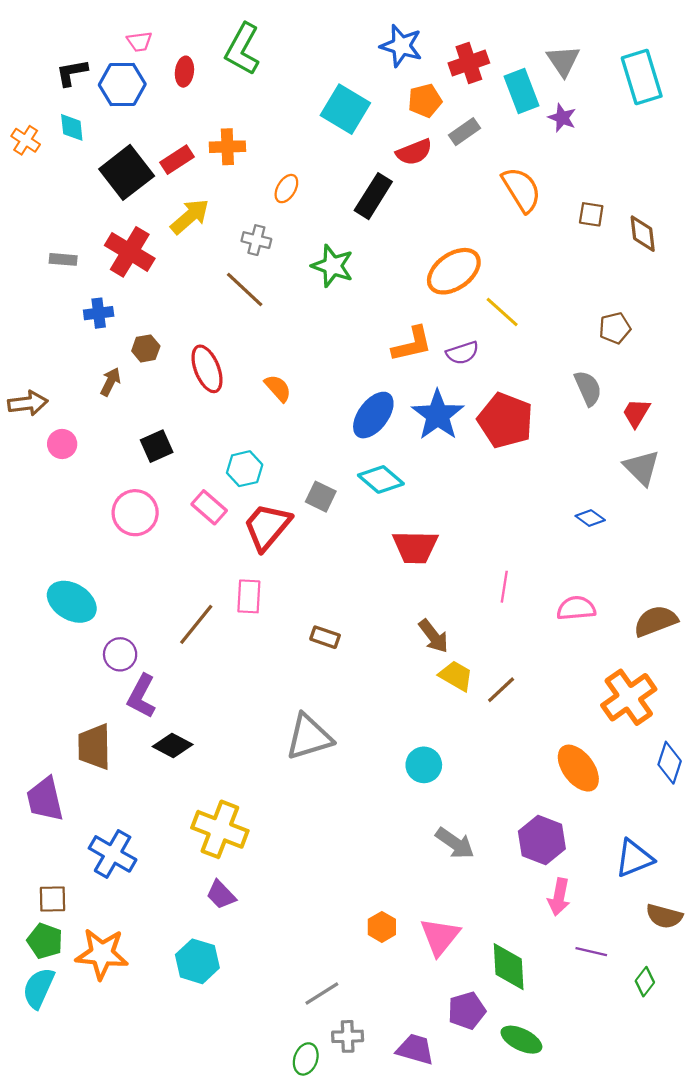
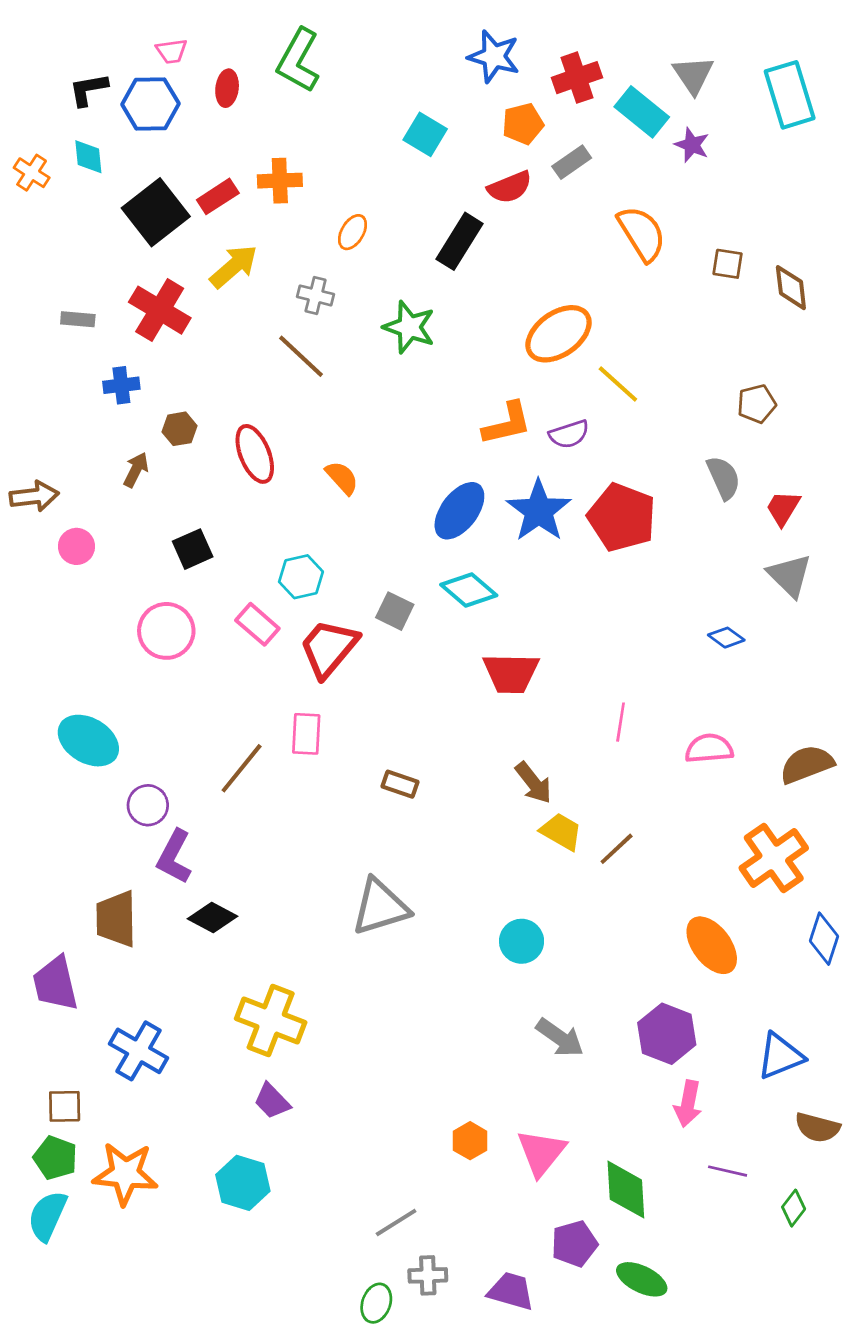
cyan rectangle: (521, 91) -> (642, 112), turned -30
cyan square: (345, 109) -> (425, 134), size x0.7

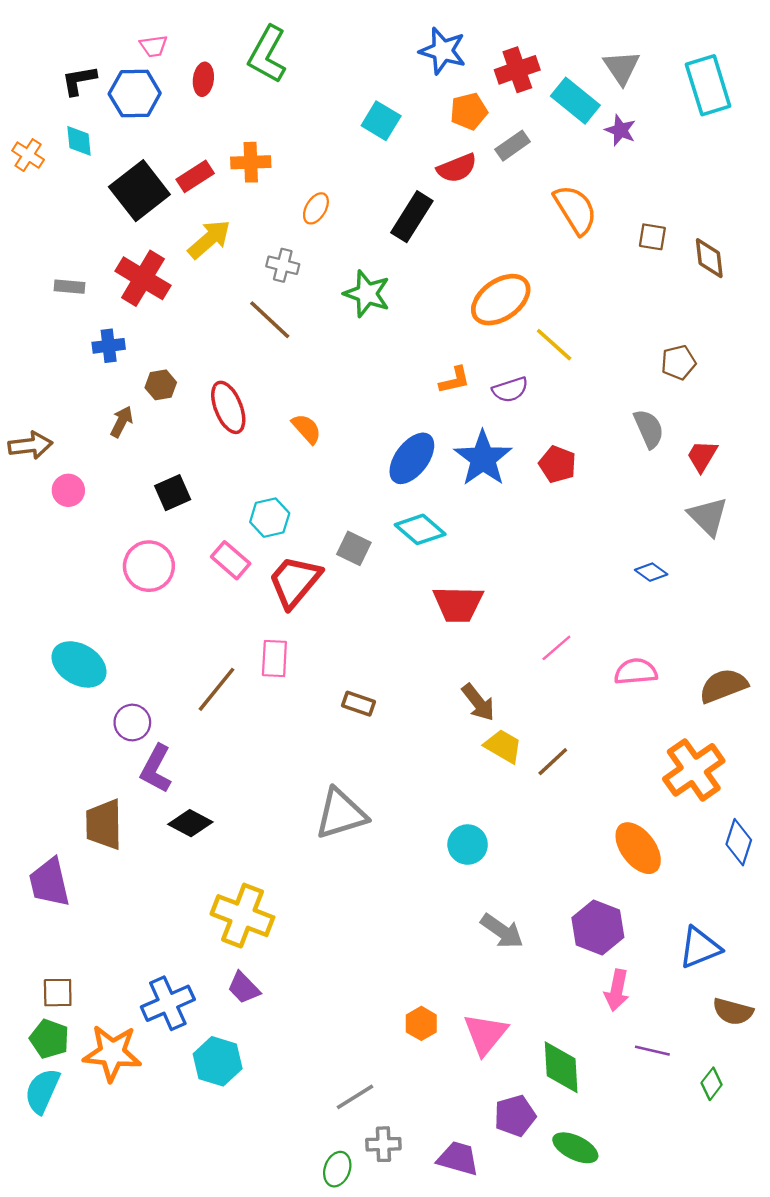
orange L-shape: (507, 424) -> (455, 380), size x0.7
red pentagon: (622, 517) -> (558, 464), size x0.6
pink line: (621, 722) -> (556, 648), turned 40
blue cross: (139, 1051) -> (168, 1003), moved, turned 36

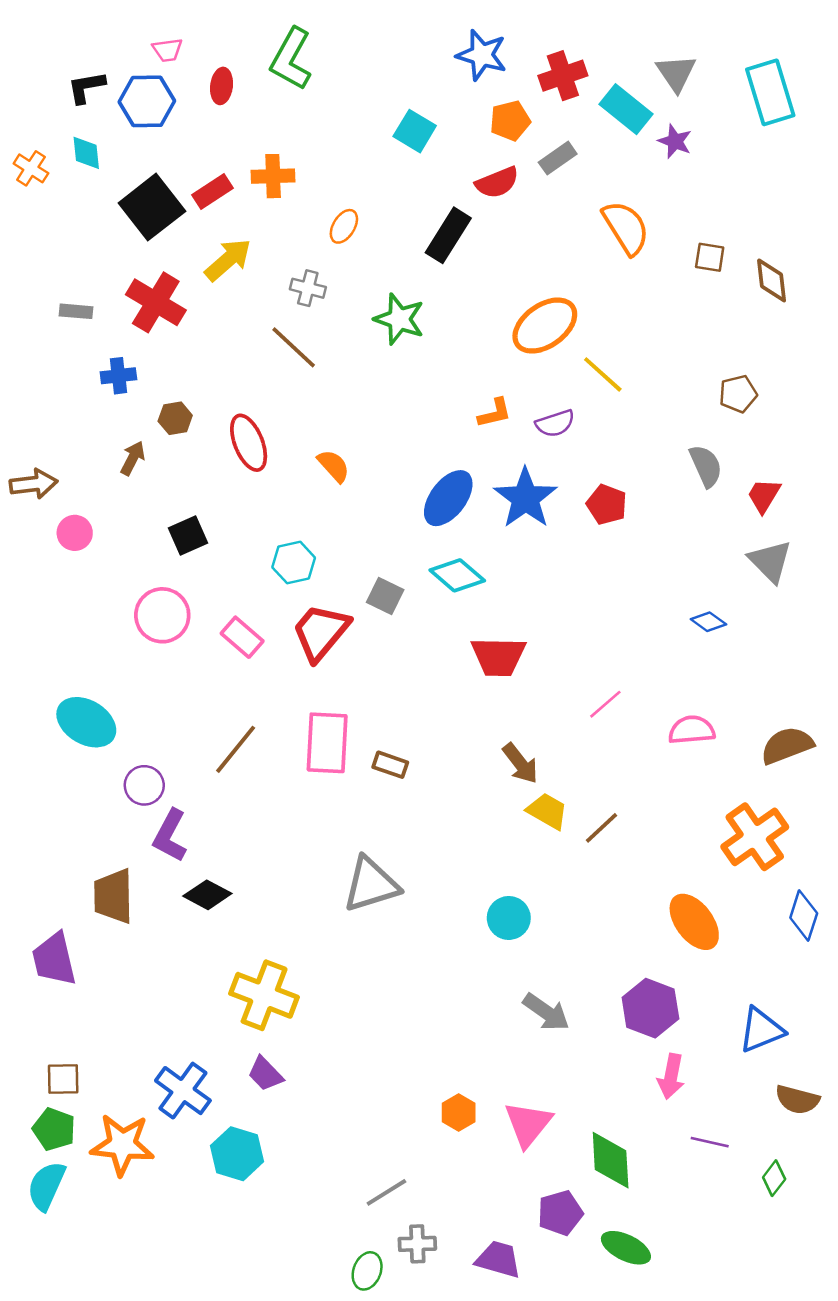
pink rectangle: (231, 560) -> (242, 637), moved
pink rectangle: (274, 659) -> (327, 743), moved, size x1.5
blue cross: (168, 1003) -> (183, 1091), turned -30

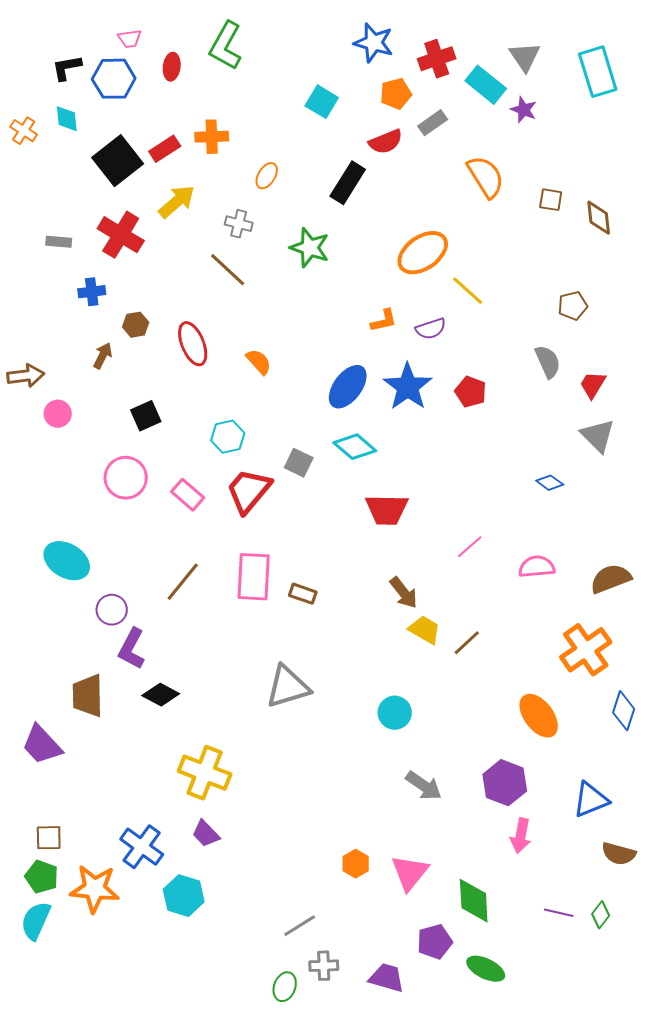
purple trapezoid: (54, 959) -> (42, 745), turned -30
purple line: (710, 1142) -> (559, 913), moved

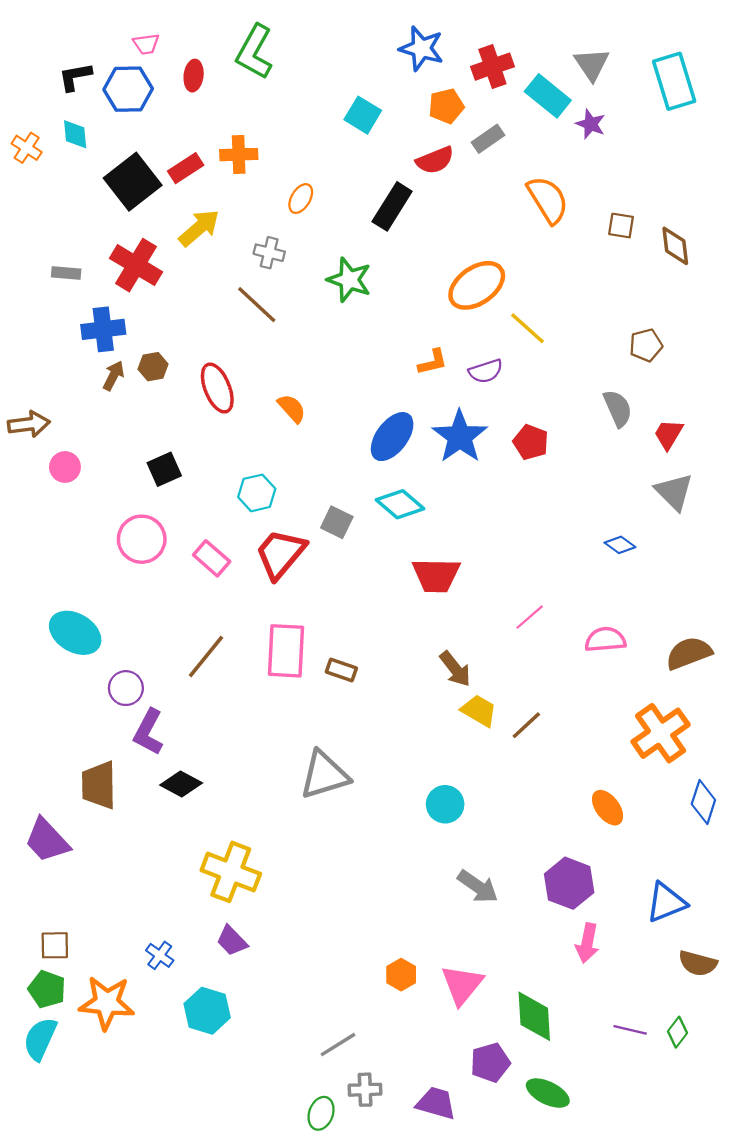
blue cross: (92, 292) -> (103, 329), size x1.4
brown arrow: (103, 356) -> (113, 376), moved
orange ellipse: (539, 716) -> (608, 808), size x0.7
blue cross: (142, 847) -> (160, 955), size x0.6

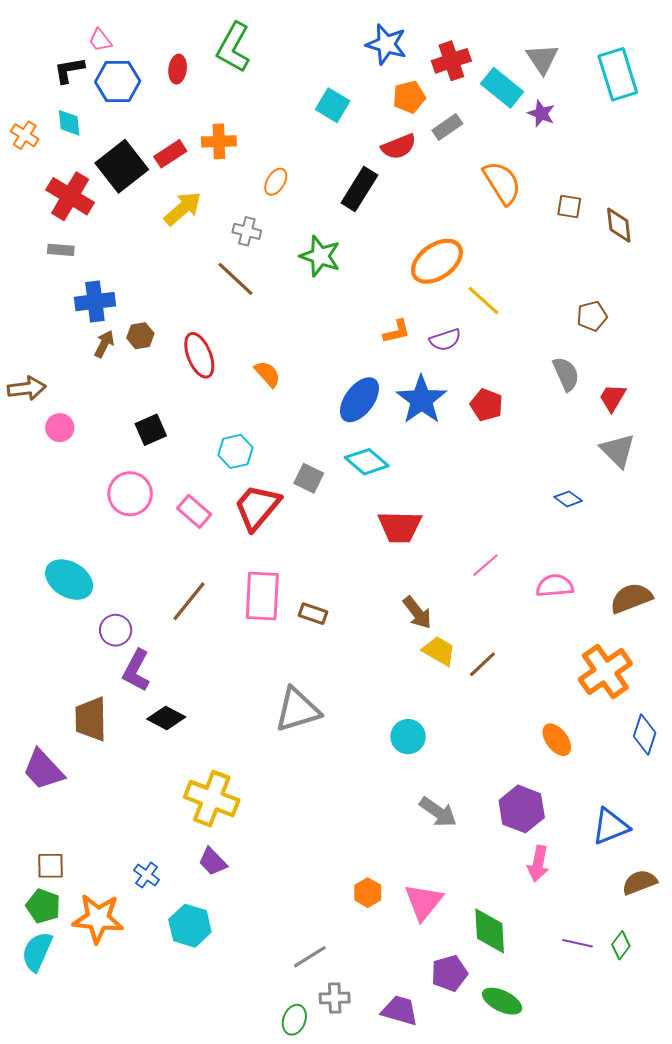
pink trapezoid: (146, 44) -> (100, 40), moved, turned 60
red cross: (136, 265) -> (70, 196), moved
brown semicircle: (698, 963) -> (639, 882), turned 144

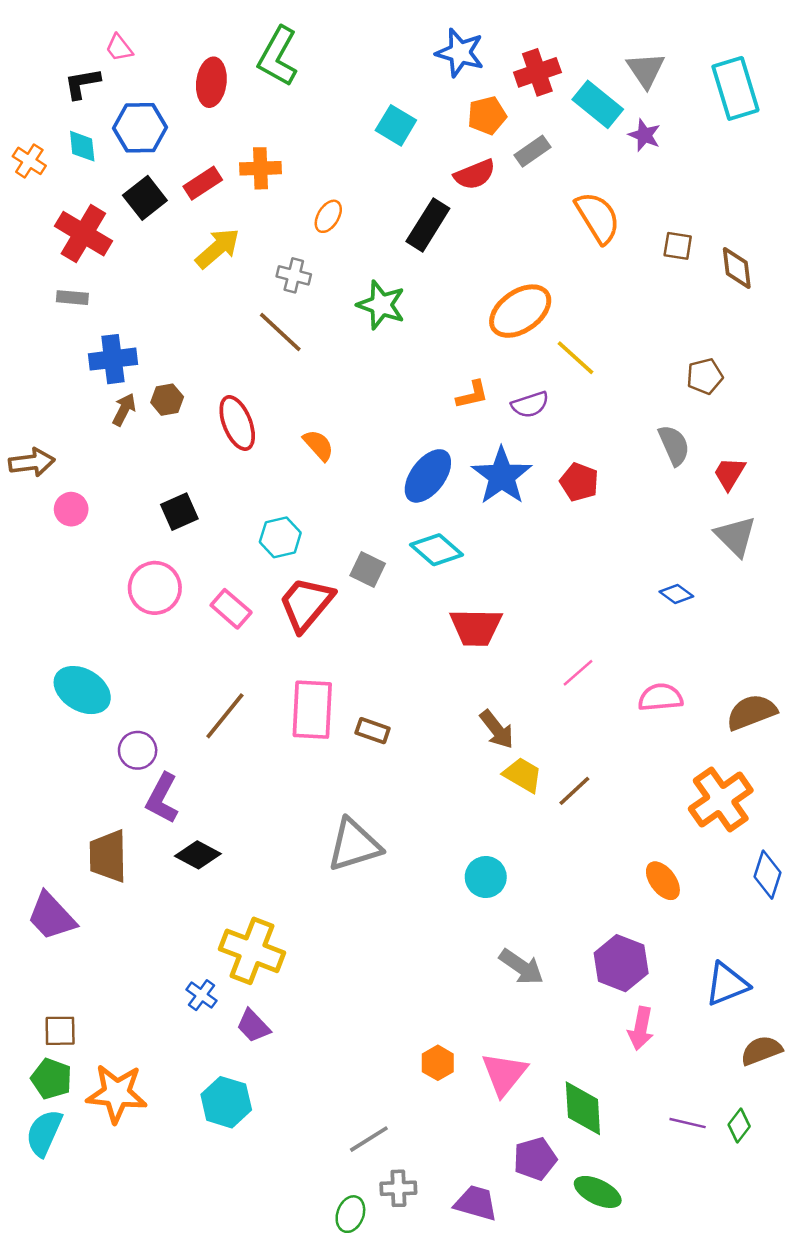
red ellipse: (178, 69) -> (211, 82), size x1.4
blue hexagon: (118, 81) -> (140, 128), moved
black square: (122, 166) -> (145, 198), size x0.7
blue cross: (147, 875) -> (202, 995), moved

